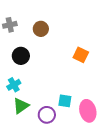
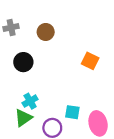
cyan cross: (14, 85) -> (30, 101), moved

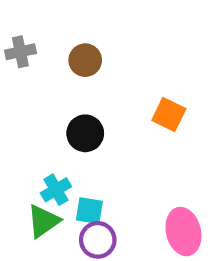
black circle: (23, 62) -> (85, 133), moved
cyan square: (72, 112) -> (89, 211), moved

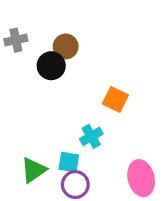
orange square: (169, 114) -> (115, 99), moved
black circle: (85, 133) -> (51, 66), moved
cyan cross: (56, 190) -> (91, 136), moved

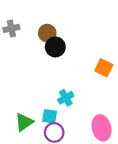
black circle: (51, 66) -> (55, 47), moved
orange square: (115, 99) -> (104, 68), moved

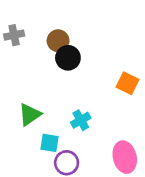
cyan square: (50, 116) -> (50, 143), moved
green triangle: (24, 122) -> (30, 115), moved

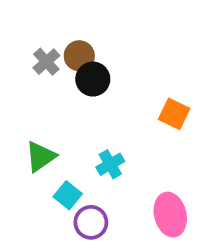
gray cross: (14, 35) -> (46, 62), moved, turned -30
cyan square: (50, 143) -> (68, 195), turned 30

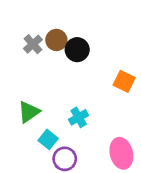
black circle: (93, 79) -> (77, 50), moved

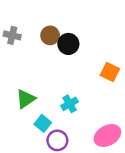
gray cross: (33, 44) -> (12, 35), moved, turned -35
pink ellipse: (121, 153) -> (107, 136), turned 75

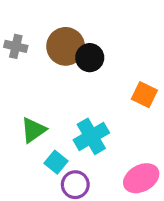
brown circle: (50, 35) -> (66, 46), size x1.5
cyan cross: (70, 104) -> (91, 136), size x1.5

